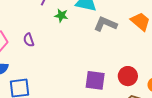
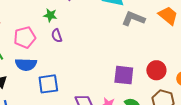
green star: (61, 15) -> (50, 15), moved

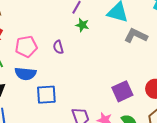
green star: (50, 15) -> (82, 25), moved
purple square: (124, 75) -> (122, 91), turned -35

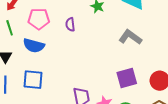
gray L-shape: (136, 36) -> (130, 37), moved
blue square: (46, 95) -> (33, 80), moved

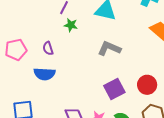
blue semicircle: (34, 46) -> (44, 74), moved

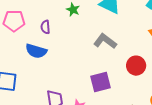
red circle: (147, 85) -> (136, 66), moved

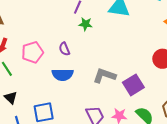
gray L-shape: (105, 41) -> (104, 76), moved

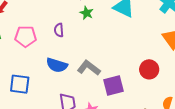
pink pentagon: (32, 52) -> (26, 36), moved
blue semicircle: (63, 75) -> (57, 65), moved

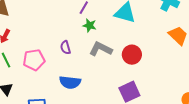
gray L-shape: (89, 68) -> (101, 49), moved
red circle: (149, 69) -> (132, 55), moved

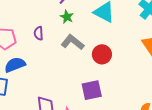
blue semicircle: (70, 82) -> (15, 65), moved, turned 140

